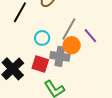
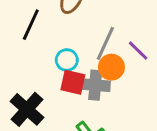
red square: (40, 64) -> (73, 82), moved

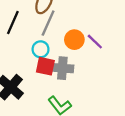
gray line: (105, 43) -> (48, 23), moved
orange circle: (111, 67) -> (74, 40), moved

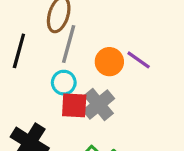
gray cross: (62, 68) -> (99, 104), turned -35

